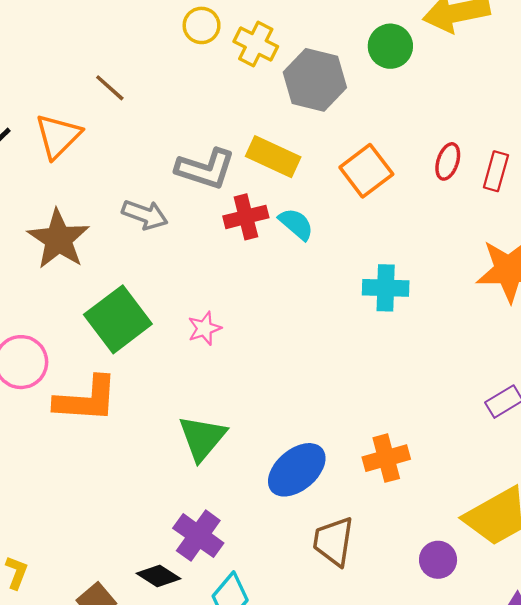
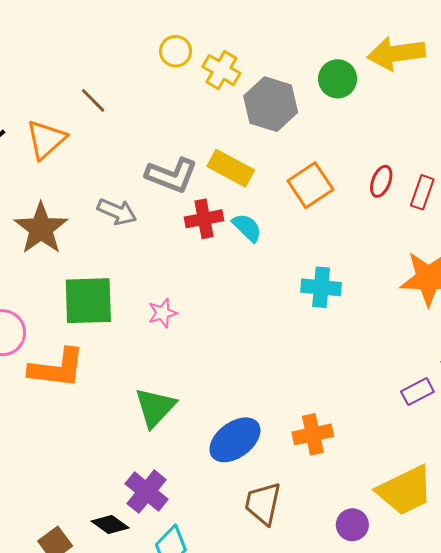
green square: (118, 319) -> (88, 301), turned 32

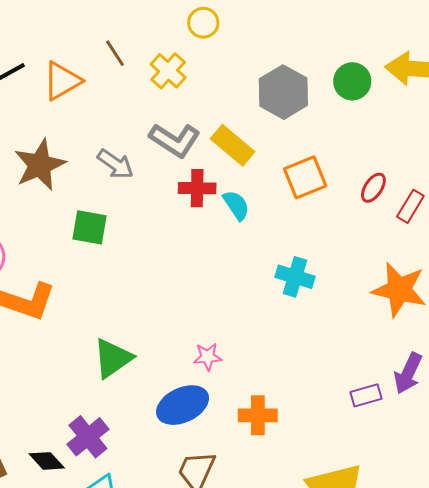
yellow cross: (221, 70) -> (168, 71), moved
green square: (88, 301) -> (89, 227), moved, size x0.7
pink star: (162, 313) -> (208, 357), moved

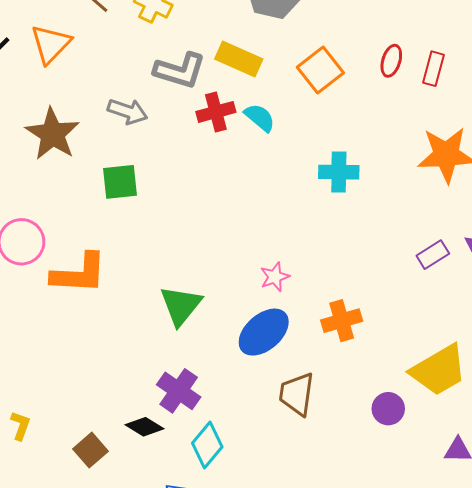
purple rectangle: (366, 395) -> (433, 255), moved

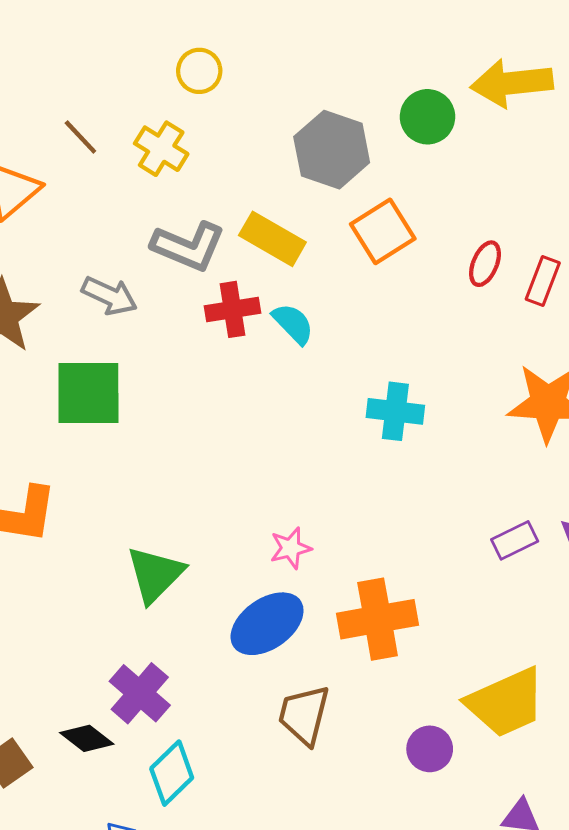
orange square: (320, 70) -> (383, 231), moved
green square: (120, 182) -> (88, 393), size x1.4
orange cross: (342, 321) -> (378, 619), size x1.4

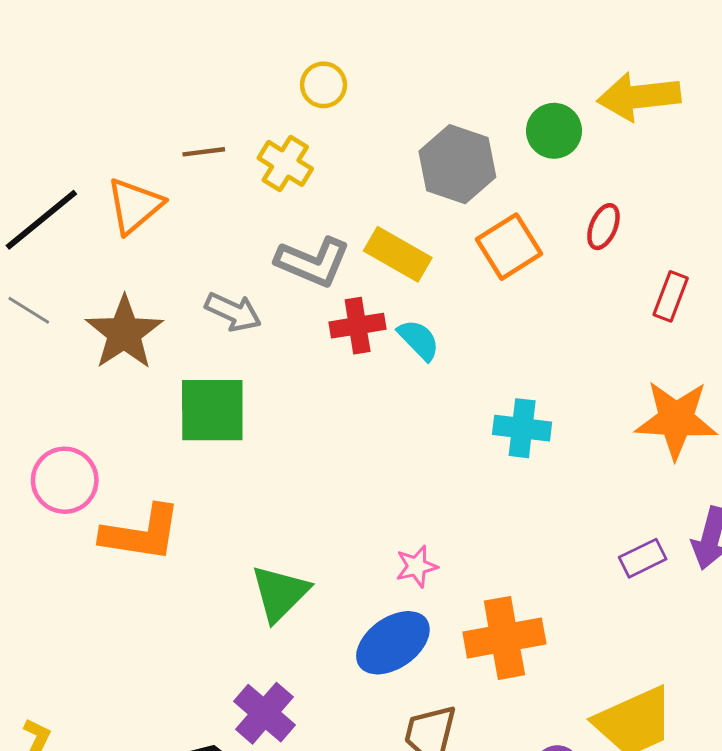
brown line: (80, 137) -> (204, 152), turned -54
red ellipse: (485, 264) -> (603, 227), moved

